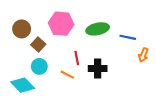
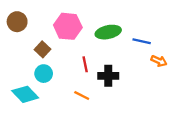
brown circle: (22, 29) -> (17, 22), moved
orange arrow: (143, 55) -> (159, 61), turned -88
orange line: (67, 75) -> (82, 95), moved

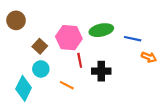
pink hexagon: (68, 26) -> (69, 38), moved
cyan diamond: (25, 94) -> (24, 88), turned 70
orange line: (82, 95) -> (67, 85), moved

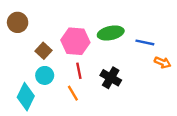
red line: (80, 60) -> (79, 71), moved
black cross: (101, 71) -> (111, 78), turned 30
orange line: (67, 85) -> (73, 93), turned 32

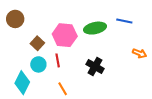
blue line: (145, 42) -> (124, 21), moved
red line: (79, 71) -> (58, 60), moved
orange line: (73, 93) -> (63, 89), moved

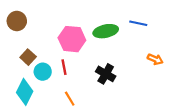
brown square: (37, 43) -> (28, 57), moved

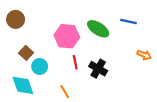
green ellipse: (106, 31) -> (98, 29), turned 45
red line: (64, 67) -> (75, 62), moved
cyan diamond: (25, 92) -> (23, 85), turned -45

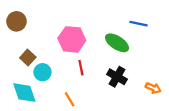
green ellipse: (98, 29) -> (117, 43), moved
orange arrow: (144, 55) -> (153, 88), moved
black cross: (98, 69) -> (117, 77), moved

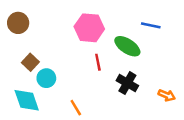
pink hexagon: (72, 39) -> (89, 28), moved
red line: (81, 68) -> (98, 62), moved

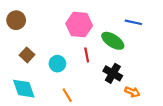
cyan circle: (46, 78) -> (57, 64), moved
orange arrow: (167, 95) -> (132, 92), moved

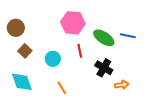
brown circle: (16, 20) -> (16, 28), moved
blue line: (133, 22) -> (128, 36), moved
orange arrow: (132, 92) -> (122, 85), turned -32

